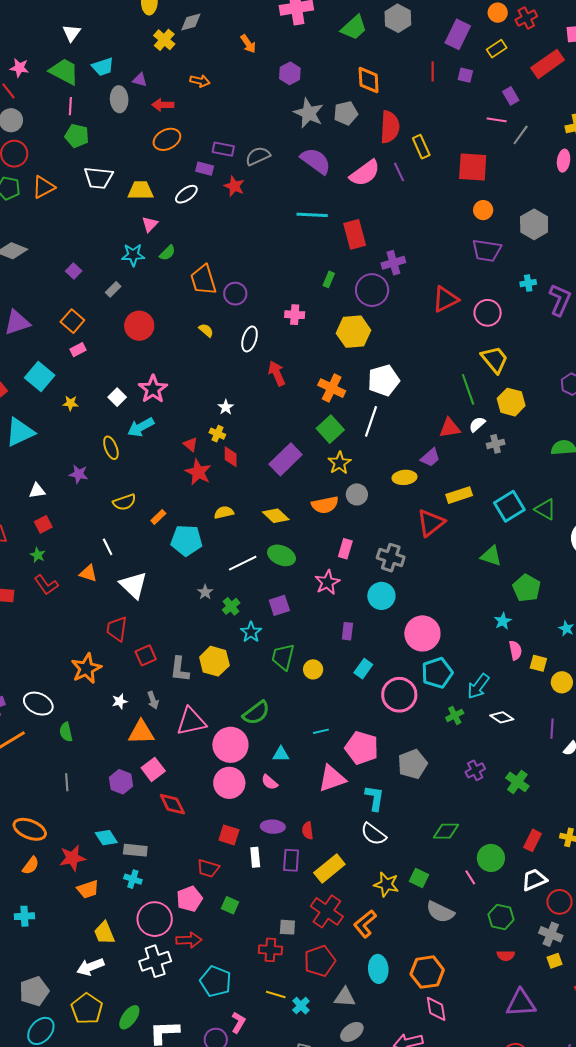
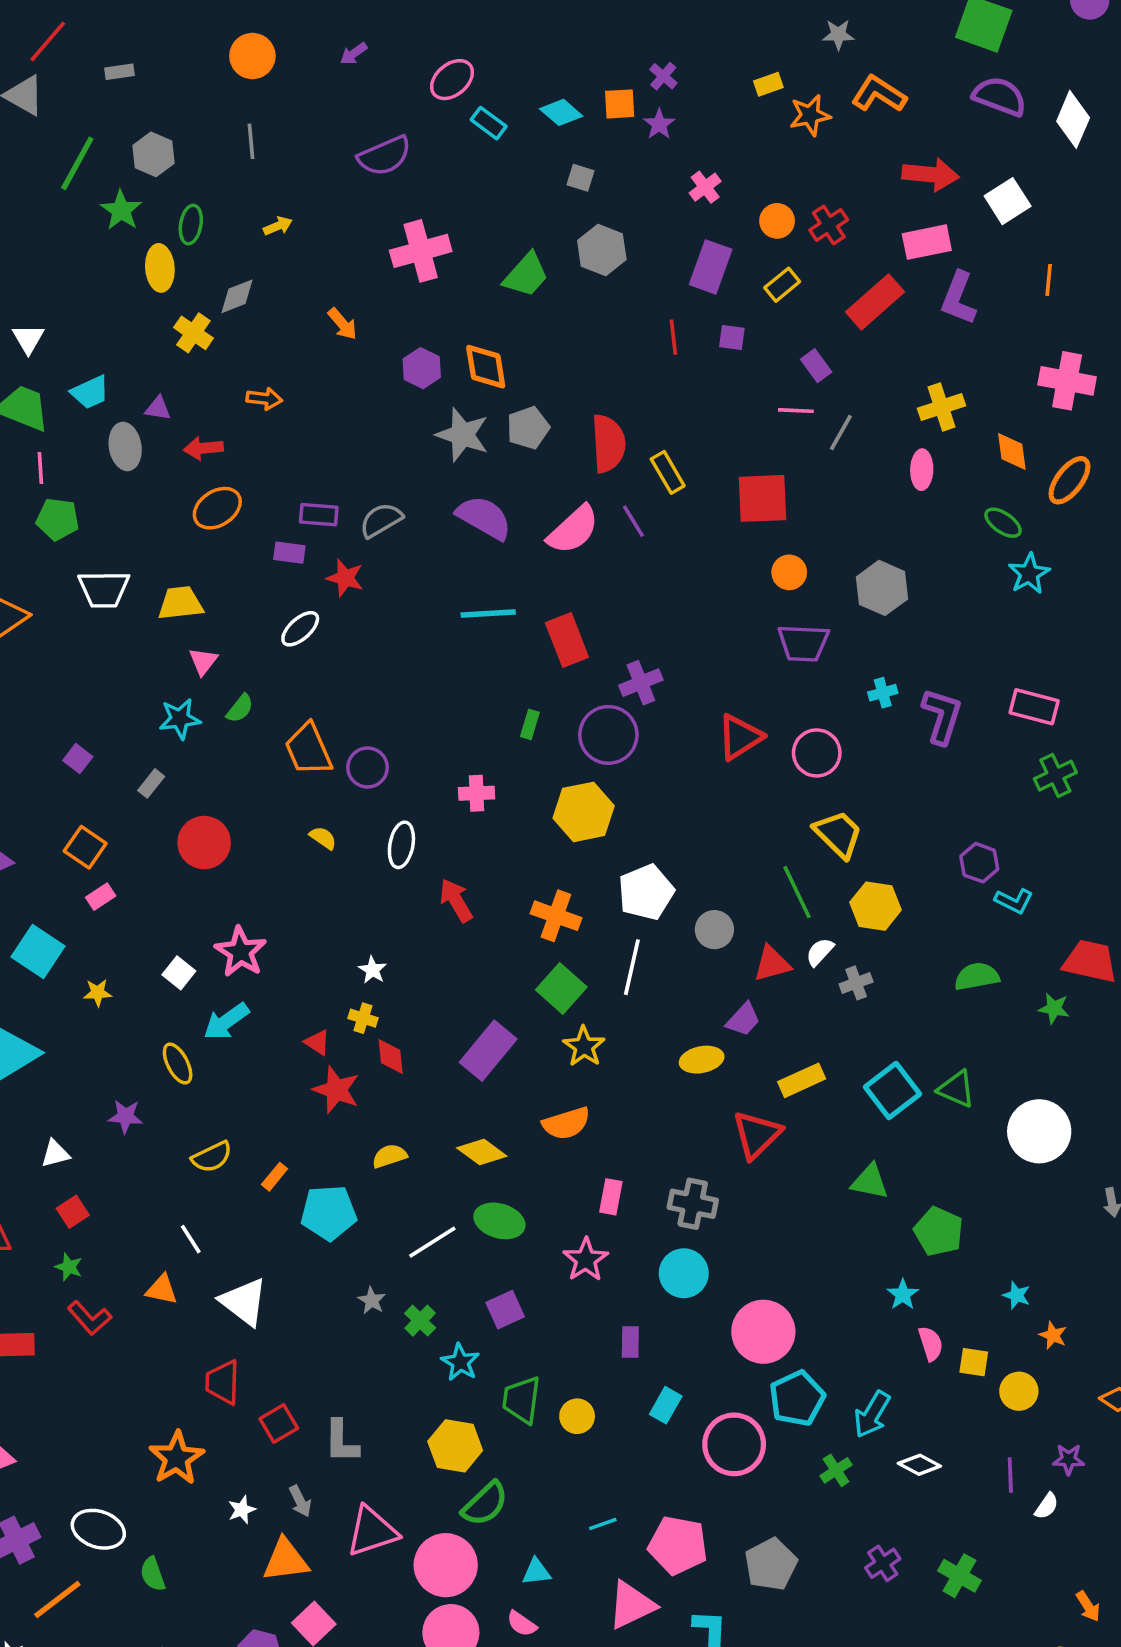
orange diamond: (369, 80) -> (486, 367), moved
white ellipse: (186, 194) -> (300, 629), moved
gray circle: (357, 494) -> (714, 930), moved
yellow hexagon: (214, 661) -> (455, 1446), moved

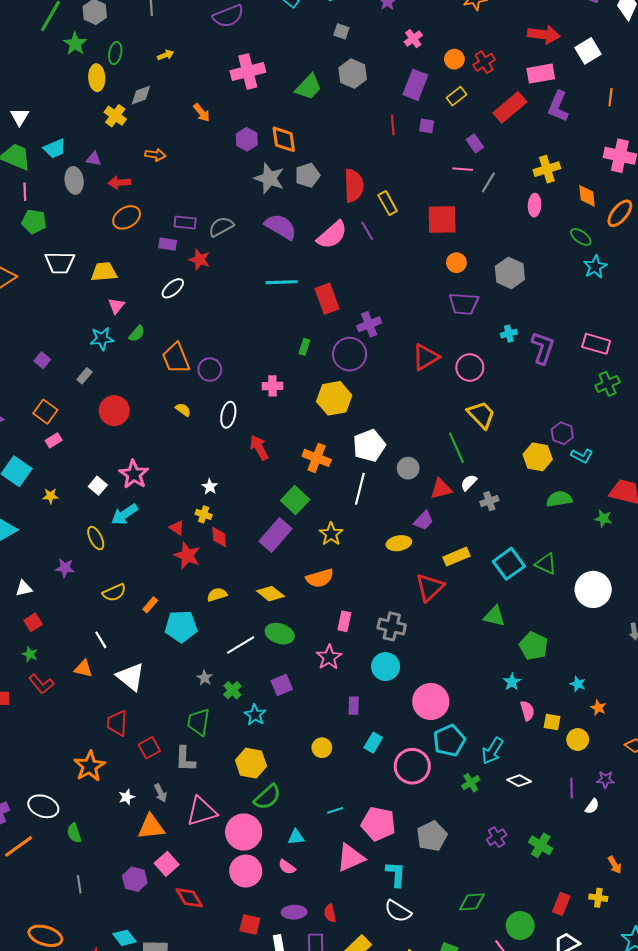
yellow hexagon: (876, 906) -> (538, 457), moved
green square: (561, 988) -> (295, 500), moved
green trapezoid: (522, 1400) -> (198, 722), moved

